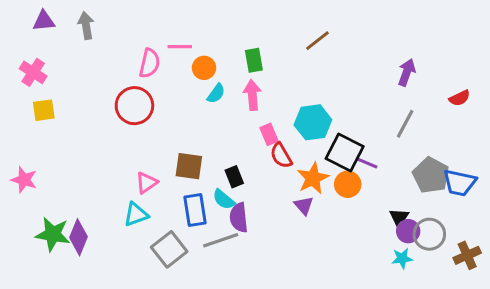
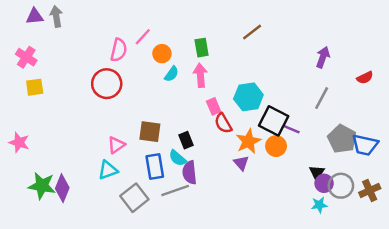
gray arrow: (86, 25) -> (56, 16), moved
pink line: (180, 47) -> (143, 37), turned -48
brown cross: (467, 255) -> (370, 191), moved

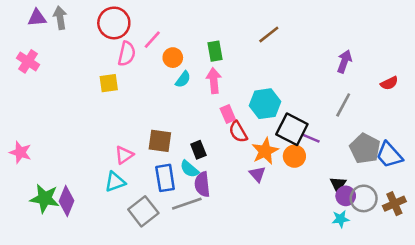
red circle: (107, 84) -> (114, 23), moved
yellow square: (35, 87) -> (109, 83), moved
blue trapezoid: (365, 145) -> (389, 155), turned 36

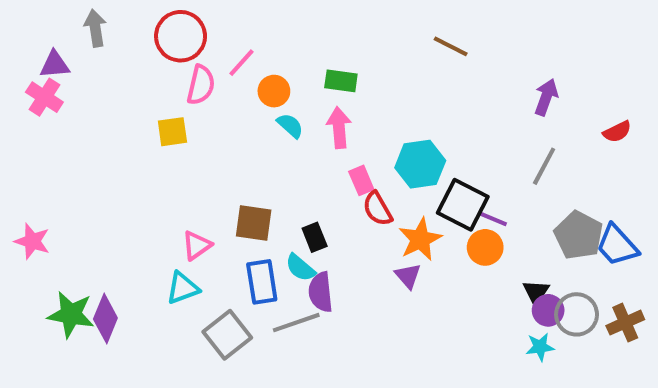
purple triangle: (37, 18) -> (55, 65), moved
brown line: (269, 35) -> (451, 46), moved, turned 65
green rectangle: (215, 51) -> (341, 81), turned -72
cyan semicircle: (183, 79) -> (290, 126), turned -84
orange circle: (294, 156) -> (485, 247), moved

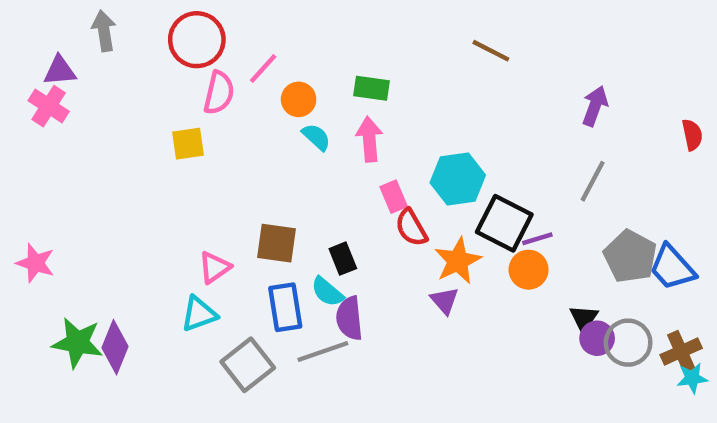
red semicircle: (617, 132) -> (692, 135), moved, turned -76
purple line: (493, 219) -> (537, 239), turned -40
cyan star: (540, 347) -> (692, 378), moved

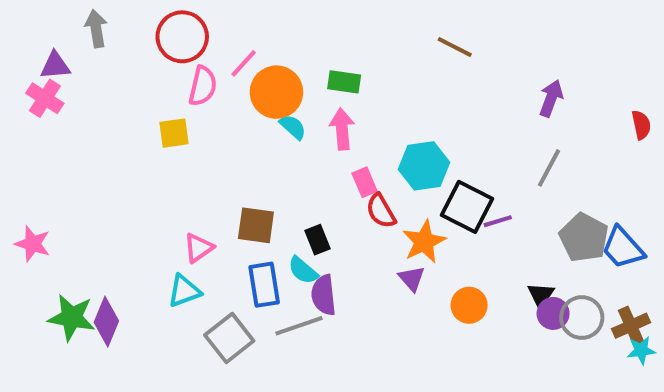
orange circle: (299, 99) -> (276, 92), size x1.6
orange circle: (529, 270) -> (469, 305), moved

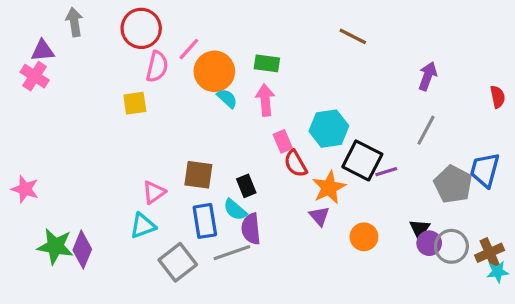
blue trapezoid: (623, 248) -> (485, 170), moved, turned 57

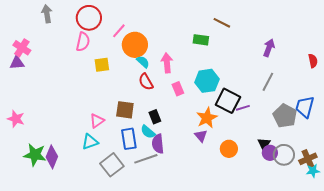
purple triangle: (43, 51) -> (17, 63), moved
green rectangle: (267, 63) -> (201, 40), moved
pink semicircle: (157, 67) -> (83, 42), moved
yellow square: (135, 103) -> (102, 65), moved
red semicircle: (296, 164) -> (146, 82), moved

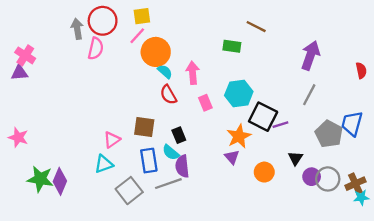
gray arrow: (47, 14) -> (77, 29), moved
purple arrow: (269, 48) -> (310, 55), size x1.4
yellow square: (102, 65) -> (142, 16), moved
black triangle: (264, 144) -> (295, 158), moved

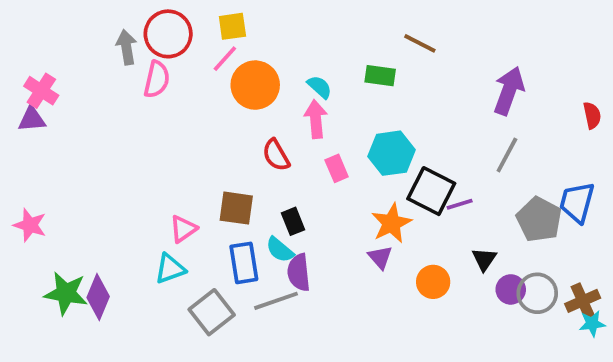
cyan semicircle: (165, 72) -> (320, 87), moved

